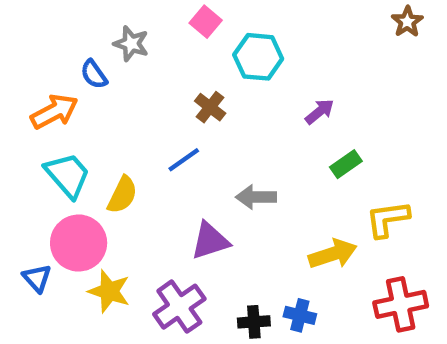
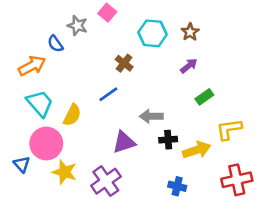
pink square: (206, 22) -> (107, 13), moved
brown star: (407, 22) -> (190, 32), moved
black cross: (254, 322) -> (168, 140), moved

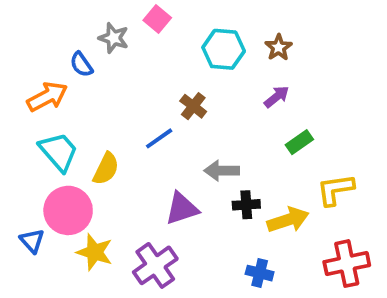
brown cross: (124, 63) -> (193, 106), moved

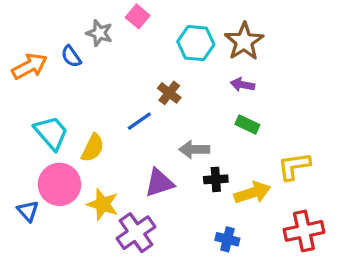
brown star: (279, 47) -> (244, 41), size x1.6
orange arrow: (47, 97) -> (30, 66), moved
purple arrow: (277, 97) -> (242, 85), turned -130
green rectangle: (299, 142) -> (247, 125), moved, turned 60
yellow star: (95, 252) -> (103, 204), moved

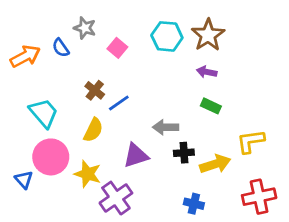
pink square: (138, 16) -> (117, 48), moved
brown cross: (169, 93) -> (95, 90), moved
yellow semicircle: (93, 148) -> (93, 130), moved

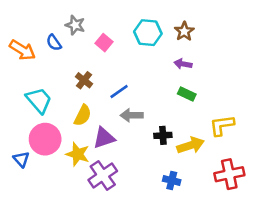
brown star: (208, 35) -> (184, 31), size x0.7
orange arrow: (25, 56) -> (23, 50), turned 60
blue line: (119, 103) -> (119, 91), moved
gray arrow: (166, 127) -> (132, 115), moved
purple triangle: (136, 156) -> (104, 138), moved

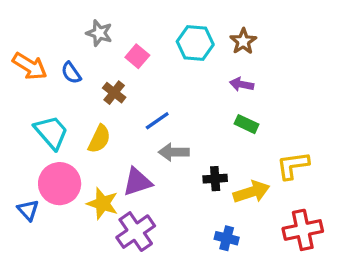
blue semicircle: (54, 43) -> (71, 73), moved
brown cross: (84, 80) -> (114, 93), moved
yellow semicircle: (83, 115) -> (99, 139), moved

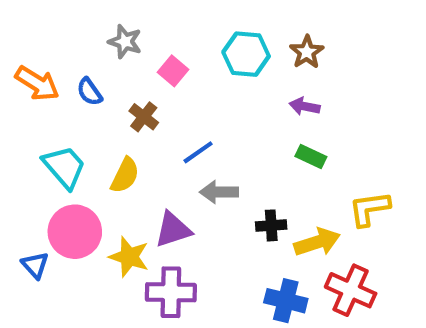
red cross: (303, 230) -> (351, 290), moved, turned 36
purple cross: (136, 232) -> (171, 292), turned 36
blue cross: (227, 238) -> (286, 301), size x1.4

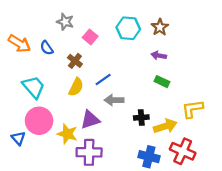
yellow semicircle: (125, 175) -> (76, 87), moved

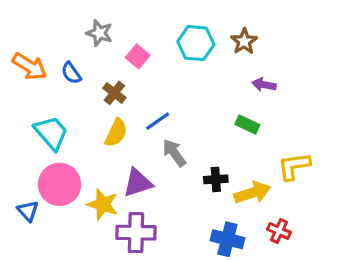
purple arrow: (159, 55) -> (264, 85), moved
gray arrow: (114, 100) -> (174, 153), turned 54
red cross: (183, 151) -> (279, 231), size x0.6

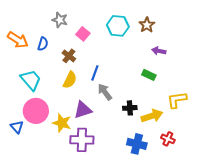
blue semicircle: (71, 73) -> (43, 44), turned -128
blue line: (158, 121) -> (95, 73), turned -35

